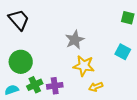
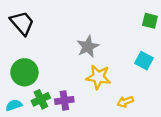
yellow arrow: (96, 87) -> (125, 102), moved

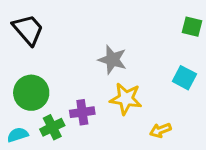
gray star: (88, 47) -> (112, 60), turned -30
purple cross: (64, 100) -> (82, 112), moved

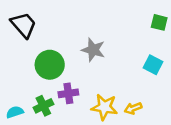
green circle: (31, 93) -> (50, 65), moved
yellow star: (126, 99) -> (104, 107), moved

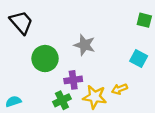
purple cross: (68, 93) -> (73, 80), moved
green cross: (43, 106) -> (62, 100), moved
yellow arrow: (133, 108) -> (119, 89), moved

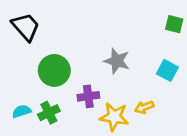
gray star: (85, 45) -> (117, 61), moved
green cross: (62, 100) -> (49, 113), moved
cyan semicircle: (13, 101) -> (22, 111), moved

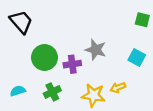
purple cross: (88, 96) -> (72, 64), moved
green cross: (49, 113) -> (52, 92), moved

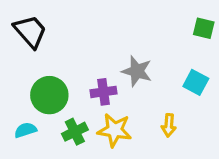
green circle: (44, 57) -> (49, 95), moved
yellow arrow: (118, 88) -> (169, 125), turned -64
yellow star: (93, 95) -> (115, 130), moved

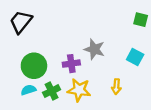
black trapezoid: (30, 31) -> (21, 22), turned -100
cyan semicircle: (25, 130) -> (28, 90), moved

